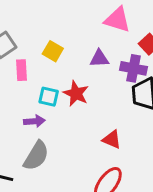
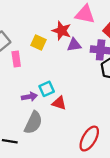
red star: (76, 94) -> (62, 31), moved
cyan square: (49, 97) -> (47, 89), moved, turned -32
red triangle: (112, 139) -> (59, 103), moved

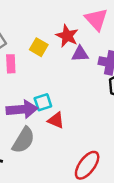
pink triangle: (85, 14) -> (96, 19), turned 30
purple arrow: (29, 97) -> (22, 109), size x1.6

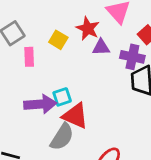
red triangle: (56, 120) -> (75, 116), size x1.5
gray semicircle: (23, 140) -> (62, 137), moved

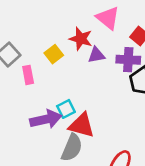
yellow square: (58, 40) -> (54, 54), turned 30

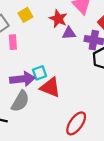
yellow square: (54, 54) -> (25, 15), moved
gray semicircle: (72, 148) -> (20, 101), moved

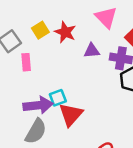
red star: (58, 19) -> (65, 32), moved
red triangle: (50, 87) -> (71, 115), turned 50

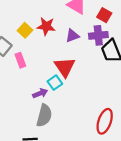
purple arrow: (38, 105) -> (40, 93), size x0.6
red triangle: (71, 115) -> (65, 67), moved

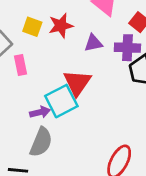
red star: (46, 26) -> (61, 26), turned -30
yellow square: (25, 30) -> (32, 27), turned -32
cyan square: (55, 83) -> (61, 101), size x1.6

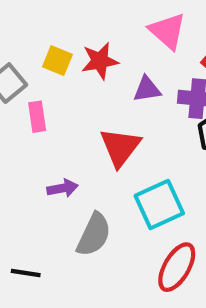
cyan square: (61, 101) -> (159, 205), moved
gray semicircle: (41, 142) -> (94, 235), moved

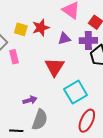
purple arrow: (63, 188) -> (30, 100), moved
gray semicircle: (94, 235) -> (40, 120), moved

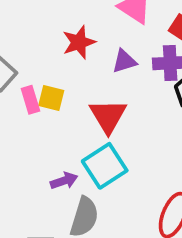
yellow square: (21, 29) -> (51, 98), moved
cyan square: (76, 92) -> (105, 166), moved

